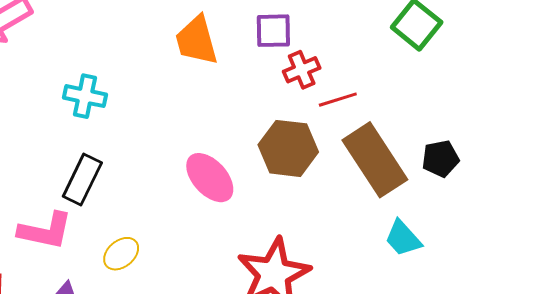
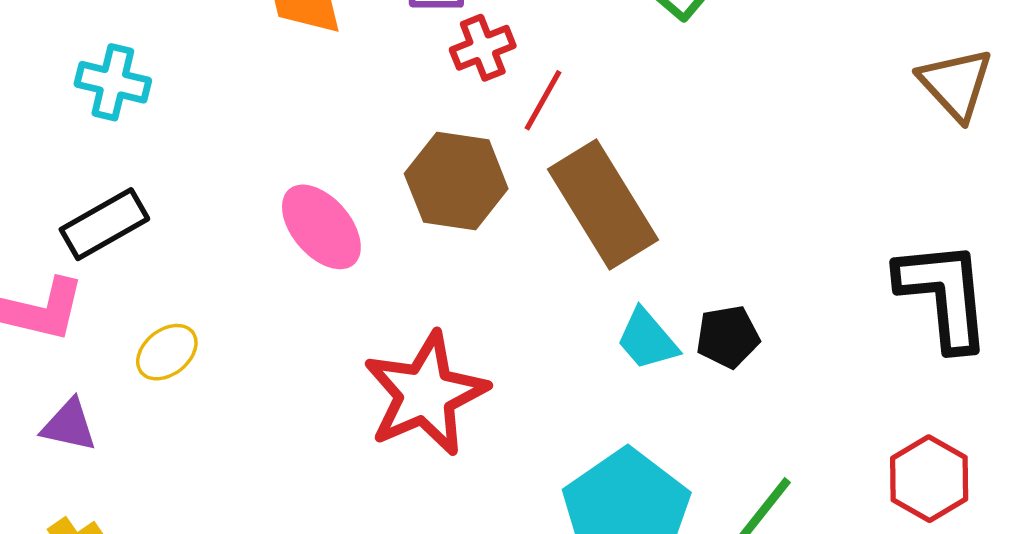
red line: (338, 100) -> (543, 100), turned -45
black pentagon: (441, 159) -> (728, 337), moved
black rectangle: (82, 180) -> (104, 224), turned 33

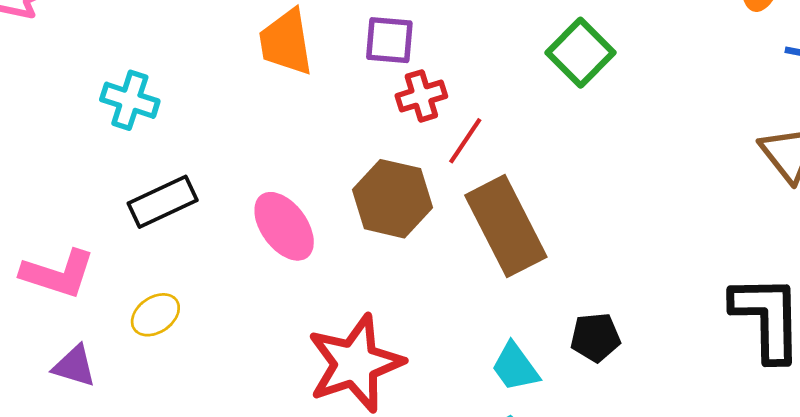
black rectangle: (104, 224) -> (163, 202), moved
cyan trapezoid: (647, 339) -> (515, 367), moved

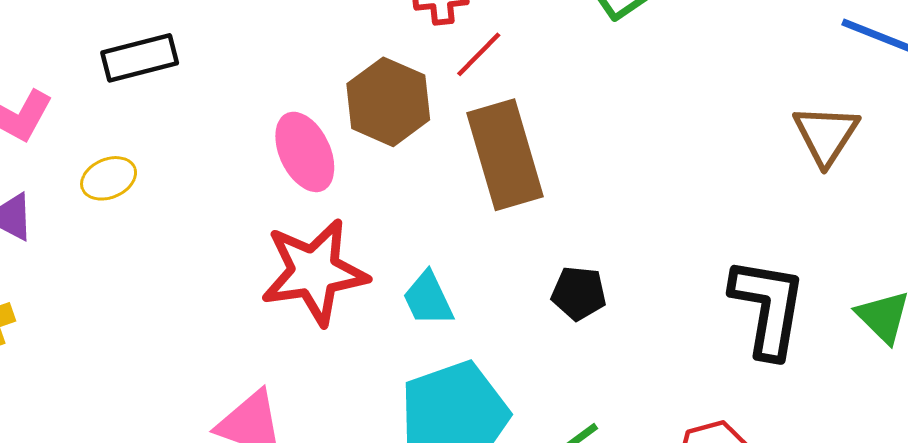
pink ellipse: (284, 226) -> (305, 152), moved
cyan trapezoid: (515, 367) -> (428, 299), moved

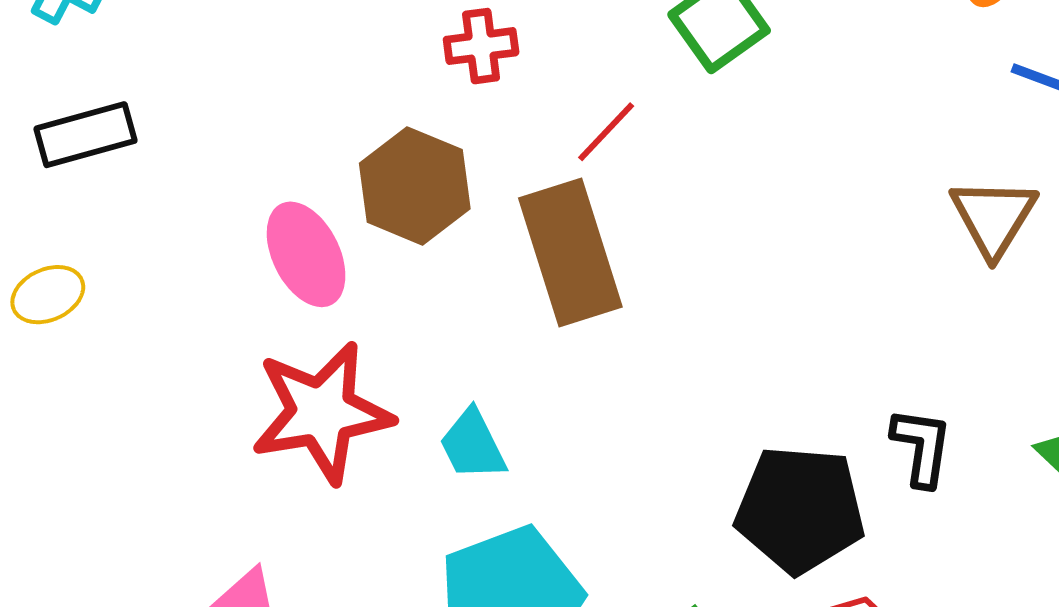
red line: (479, 54) -> (606, 132), moved
black pentagon: (579, 293) -> (800, 510), moved, size x1.8
black L-shape: (768, 308) -> (922, 447), size x0.6

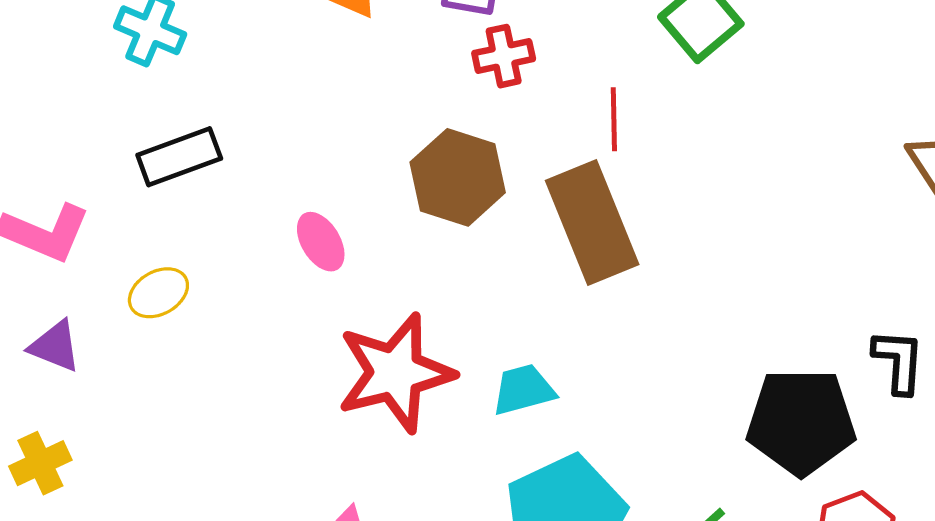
red line: (606, 132) -> (614, 119), turned -40
pink ellipse: (306, 254) -> (321, 242), moved, size x0.7
cyan trapezoid: (473, 445) -> (523, 390), turned 106

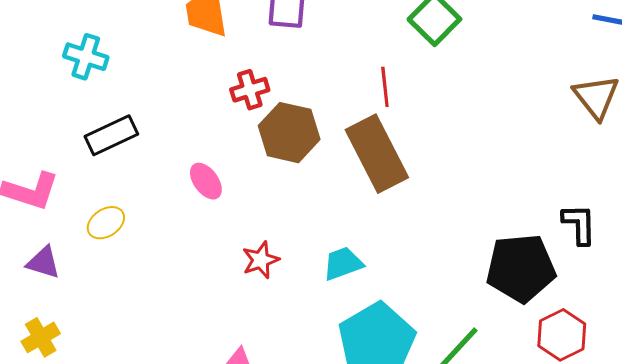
red cross: (504, 56) -> (250, 90), moved
red star: (395, 373) -> (261, 260), size x0.5

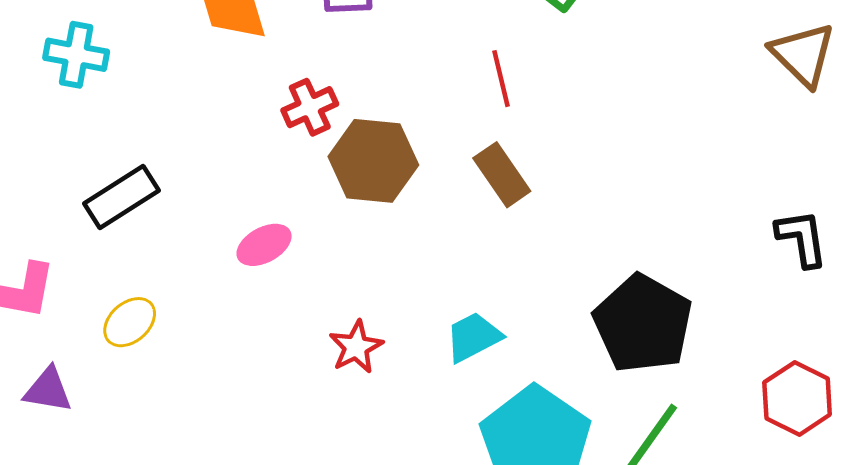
cyan cross: (86, 57) -> (76, 55), moved
brown rectangle: (377, 154) -> (502, 175), size x0.6
pink ellipse: (206, 181) -> (264, 245), turned -75
black pentagon: (521, 268) -> (643, 324), moved, turned -30

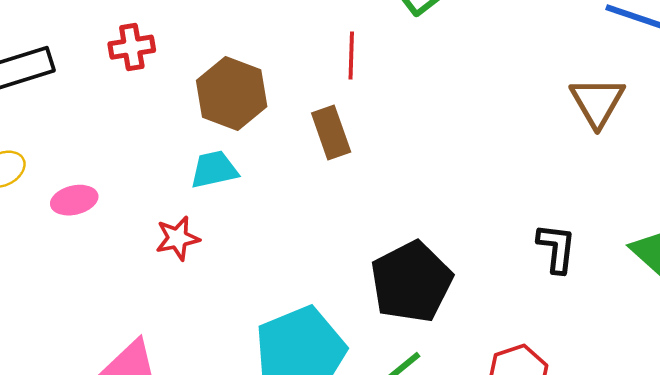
red cross: (310, 107) -> (132, 47), moved
pink ellipse: (264, 245) -> (74, 200), moved
cyan trapezoid: (473, 337) -> (214, 169), moved

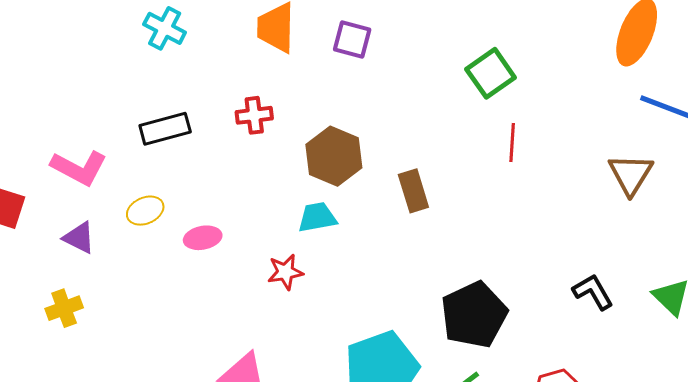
red line: (351, 56) -> (512, 143), moved
black L-shape: (557, 248) -> (593, 292), turned -39

